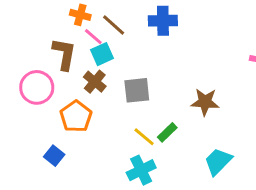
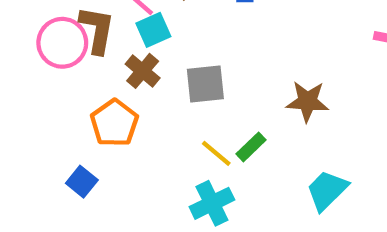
pink circle: (37, 87) -> (62, 43), moved

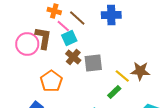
brown cross: (143, 71) -> (73, 57), moved
yellow line: (216, 153) -> (122, 76), moved

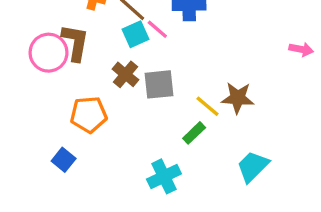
pink line: (63, 26) -> (157, 29), moved
cyan square: (69, 38) -> (136, 34), moved
orange pentagon: (51, 81) -> (89, 115), turned 30

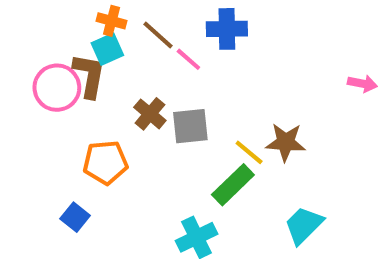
cyan square: (136, 34) -> (107, 49), moved
green rectangle: (194, 133) -> (233, 185), size x1.5

